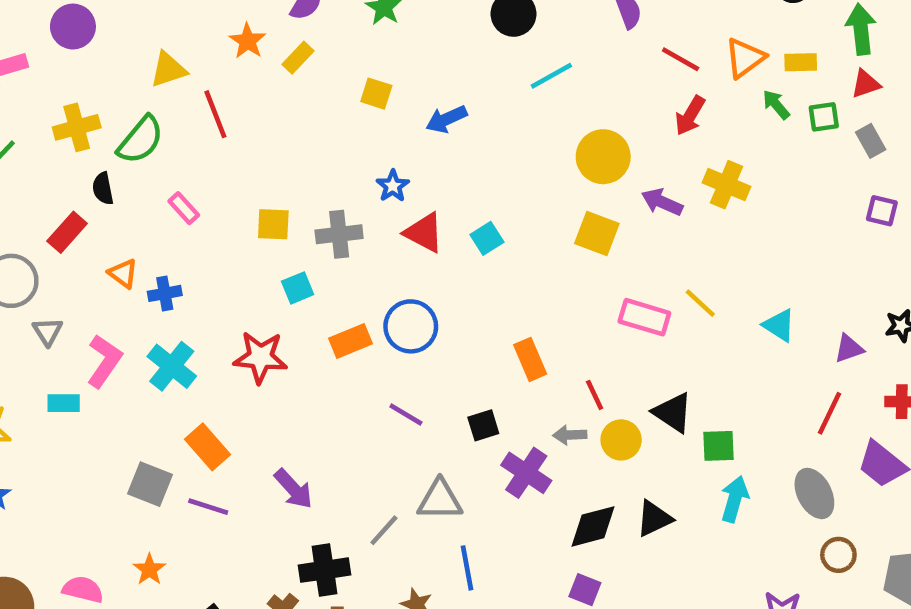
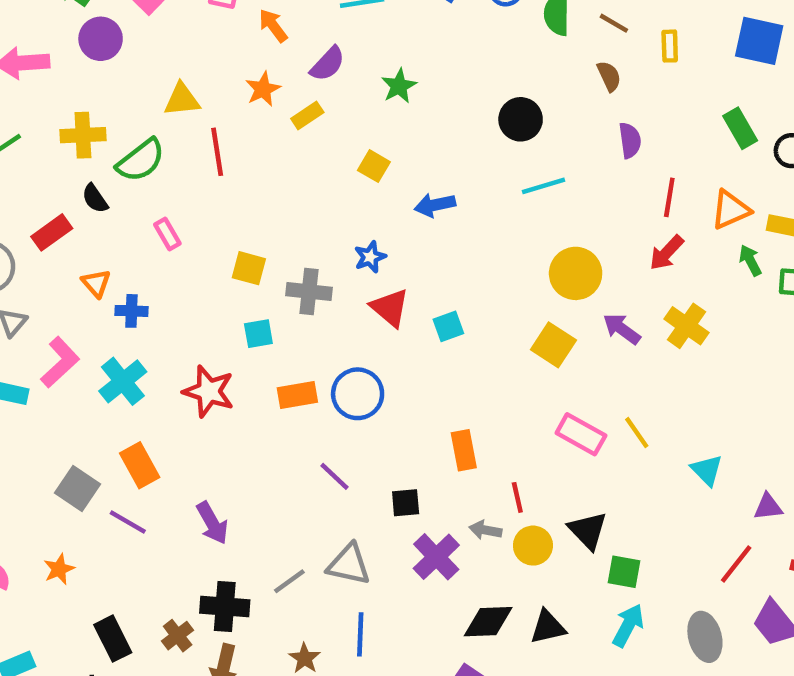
red line: (681, 59) -> (669, 197), turned 57
black semicircle: (103, 189) -> (95, 199), turned -36

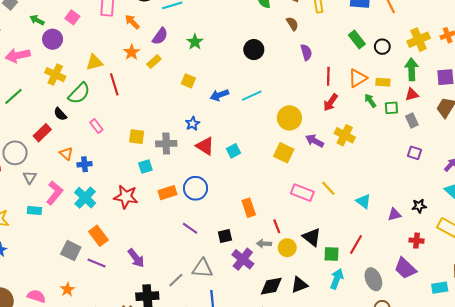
yellow cross: (83, 135) -> (55, 75), moved, turned 36
cyan line: (543, 186) -> (252, 96), moved
red line: (736, 564) -> (356, 244), moved

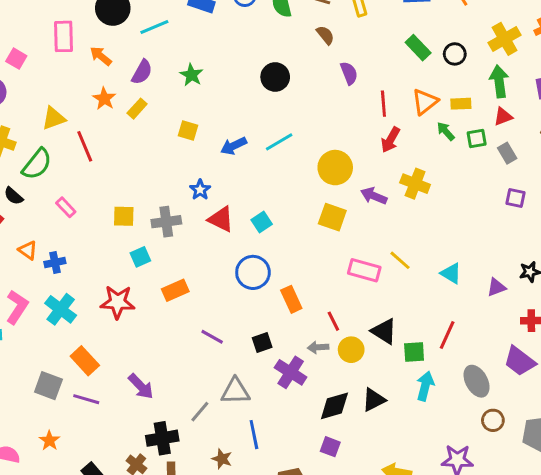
blue circle: (196, 188) -> (253, 272), moved

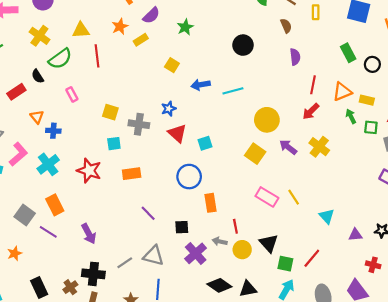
black diamond: (334, 406) -> (219, 285), turned 35

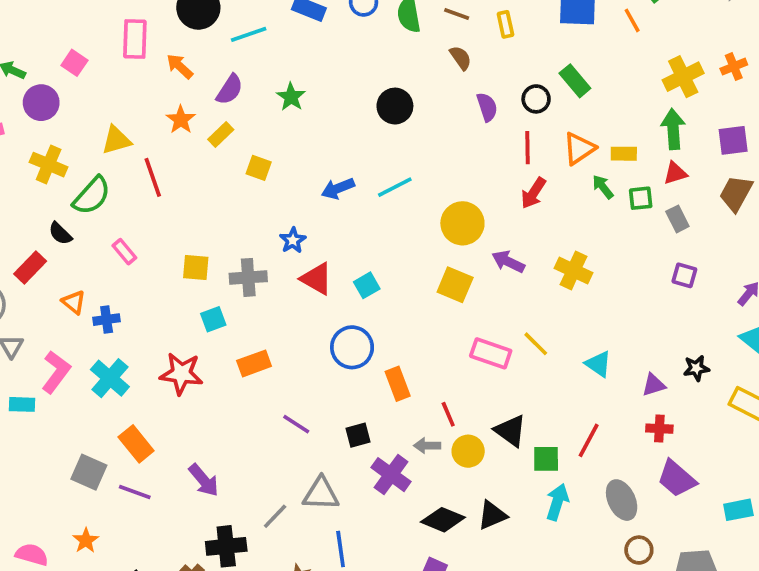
black circle: (372, 64) -> (536, 99), moved
yellow square: (172, 65) -> (259, 168), moved
yellow cross: (319, 147) -> (573, 271), moved
red cross: (373, 265) -> (659, 429), moved

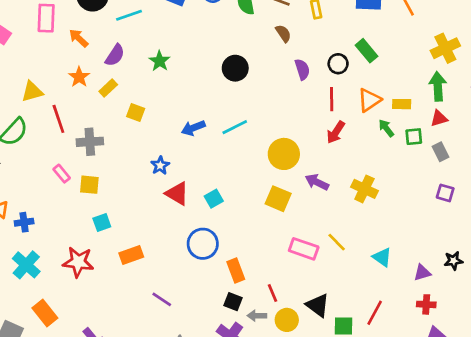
pink rectangle: (124, 252) -> (62, 174), moved
gray cross: (248, 277) -> (90, 142), moved
black square: (358, 435) -> (233, 302), moved, turned 36

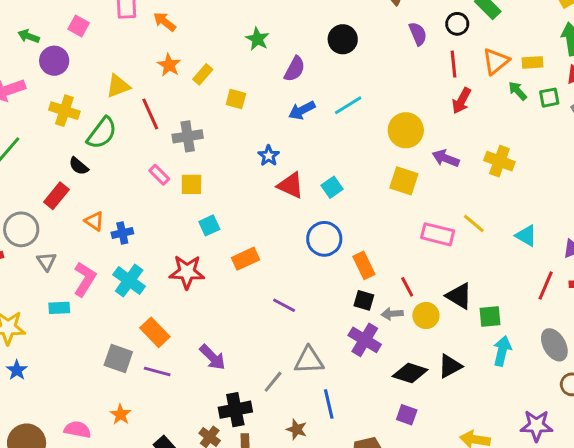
purple semicircle: (115, 55) -> (295, 69), moved
red line: (375, 313) -> (546, 285), moved

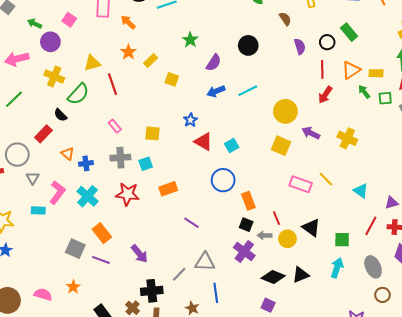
gray cross: (188, 136) -> (120, 158), moved
yellow square: (191, 184) -> (152, 133), moved
green square: (490, 316) -> (342, 240), moved

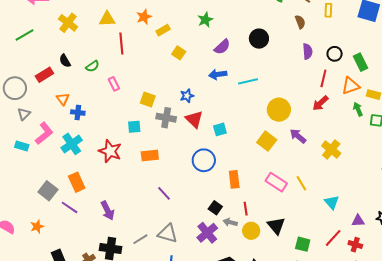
green rectangle: (349, 32) -> (361, 62), moved
green semicircle: (78, 94) -> (92, 66), moved, size x0.6
gray cross: (120, 158) -> (166, 118), moved
orange rectangle: (248, 201) -> (234, 179), moved

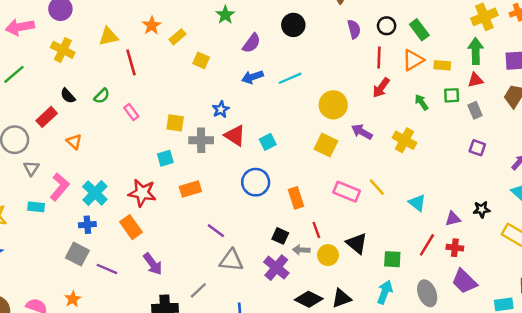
green arrow: (358, 109) -> (422, 102), moved
blue cross: (78, 113) -> (87, 225), moved
orange rectangle: (77, 182) -> (131, 227), moved
gray triangle: (168, 233) -> (231, 260), moved

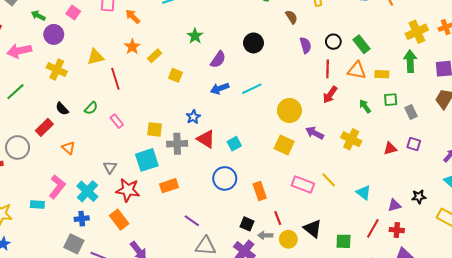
orange triangle: (413, 60) -> (357, 70), turned 42
red triangle: (475, 80) -> (390, 148), moved
cyan square: (165, 158) -> (147, 160), size x1.6
gray triangle: (31, 168) -> (110, 167), moved

